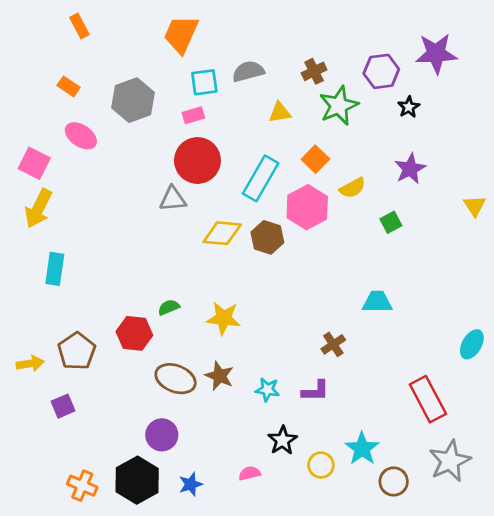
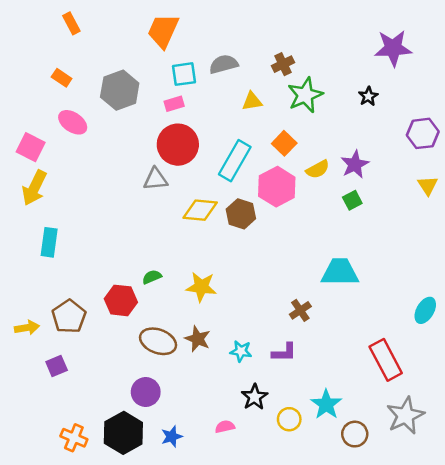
purple hexagon: (381, 71) -> (423, 133), moved
purple star: (410, 169) -> (355, 164), moved
cyan trapezoid: (377, 302) -> (340, 272), size x1.4

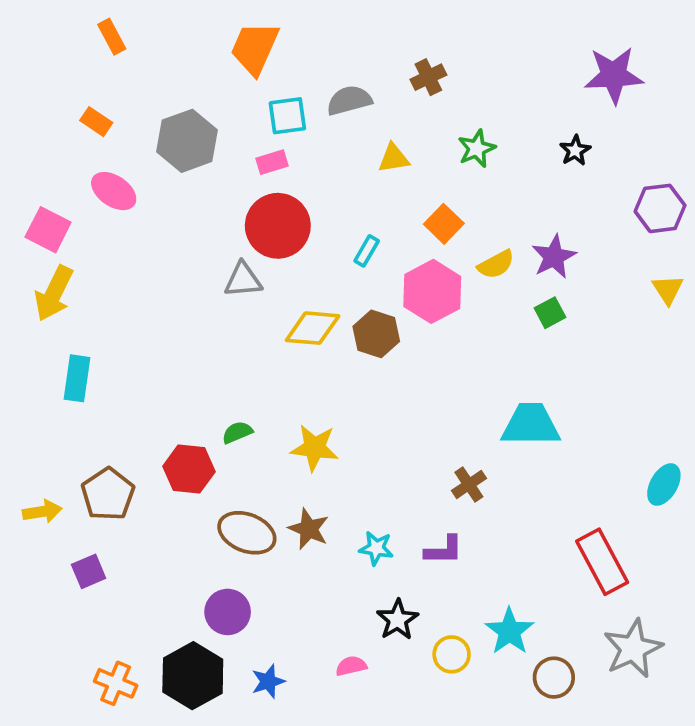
brown cross: (283, 64) -> (428, 77), moved
green star: (305, 95) -> (477, 149), size x0.7
cyan rectangle: (235, 161) -> (367, 251), size x0.5

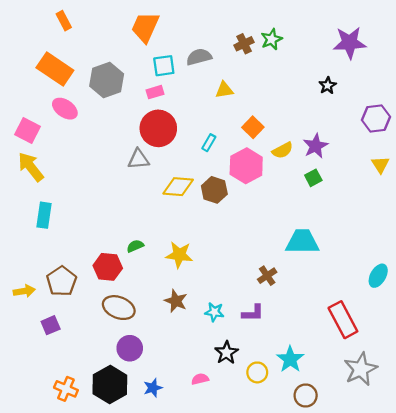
orange rectangle: (96, 122) -> (55, 69), size x2.0
green star: (477, 149) -> (272, 39), moved
yellow arrow: (54, 293) -> (31, 167), turned 116
brown ellipse: (247, 533) -> (119, 308), moved
brown circle: (554, 678) -> (306, 396), moved

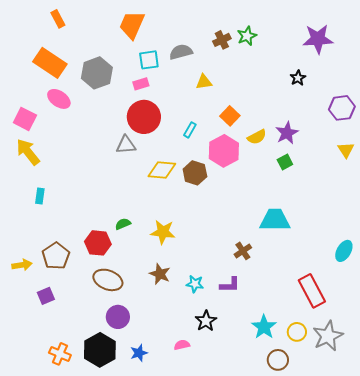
cyan rectangle: (44, 215) -> (40, 196), size x0.7
yellow circle: (257, 372) -> (297, 332), moved

